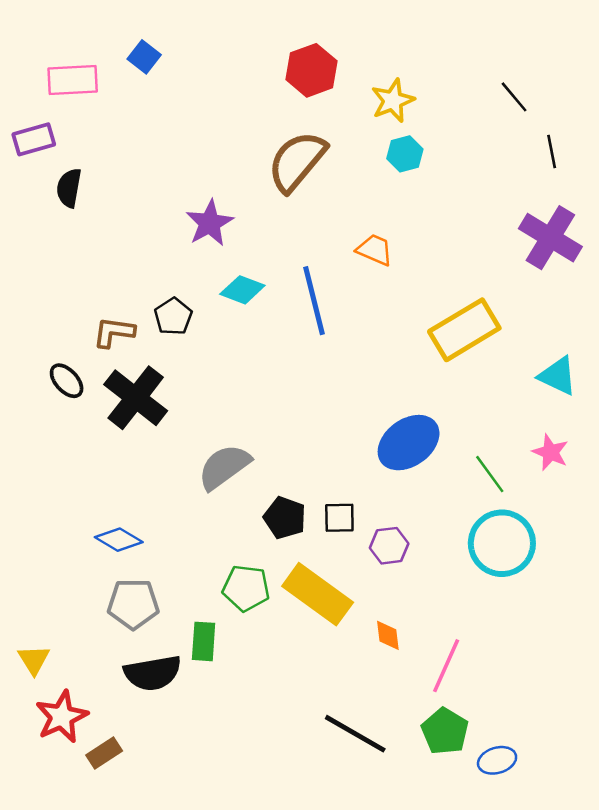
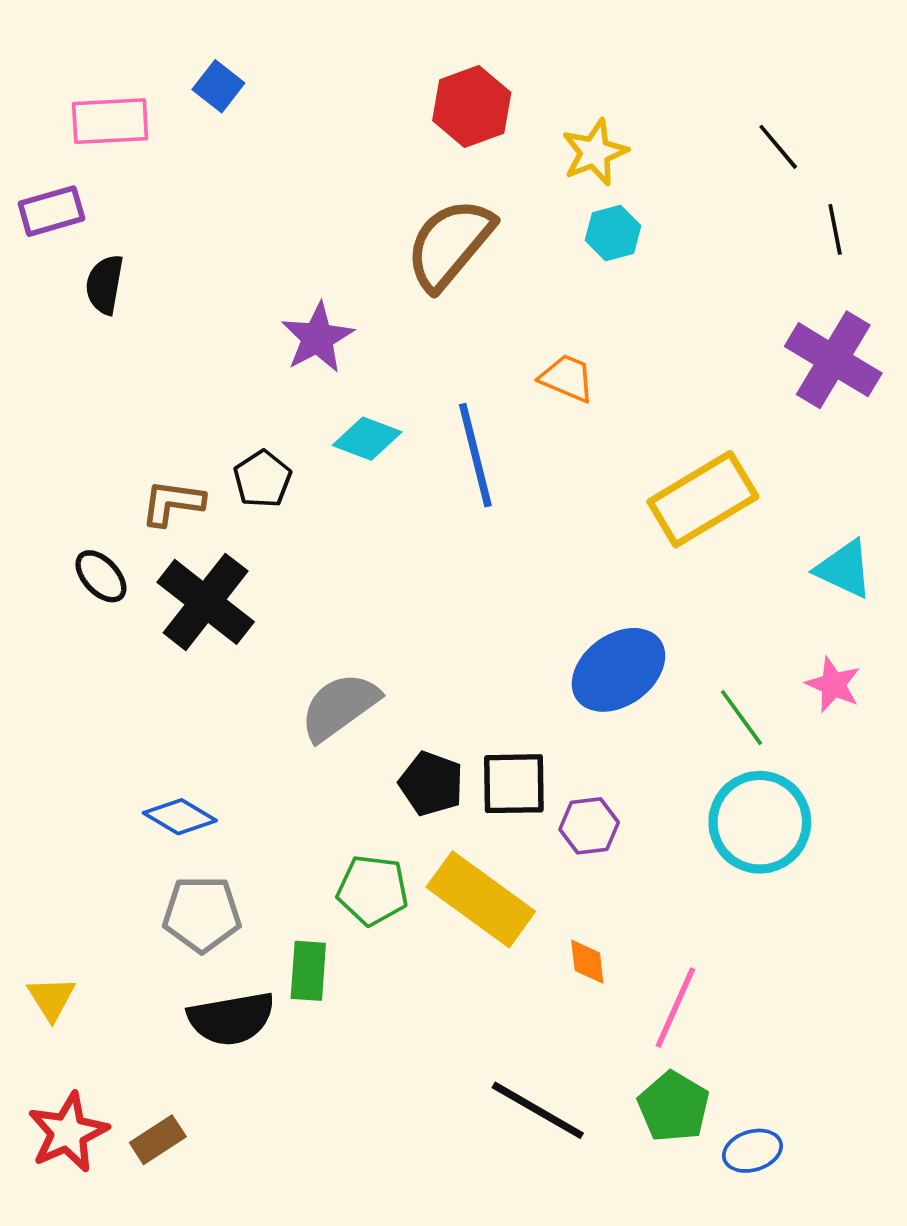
black square: (339, 518) -> (514, 784), size x1.4
red star: (62, 717) -> (68, 1132), moved

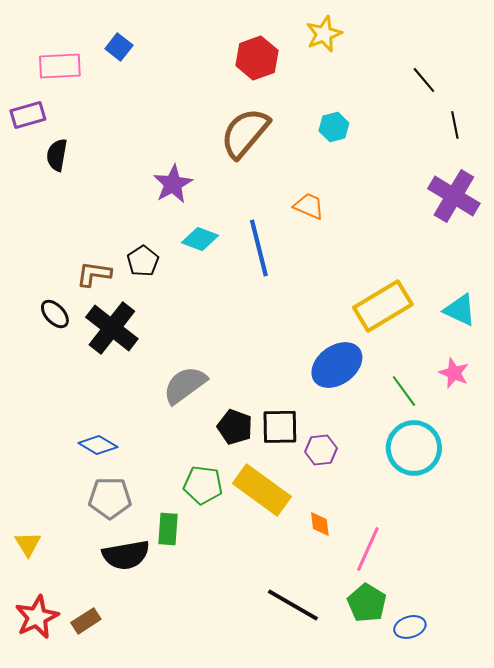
yellow star: (595, 152) -> (324, 34), moved
yellow rectangle: (703, 499) -> (383, 306), moved

